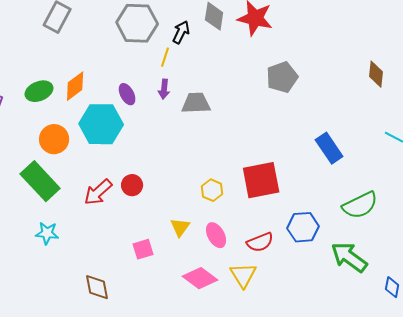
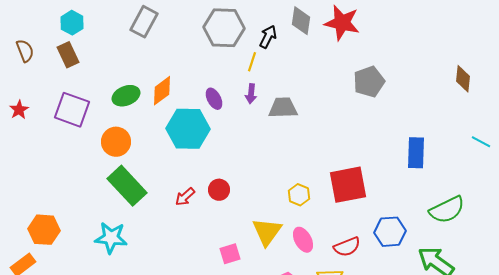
orange circle: (54, 139) -> (116, 142), moved
blue rectangle: (329, 148) -> (416, 153), turned 36
red arrow: (98, 192) -> (185, 197), size x0.7
yellow triangle: (180, 227) -> (267, 232), size x1.5
cyan star: (47, 233) -> (111, 238), moved, size x1.4

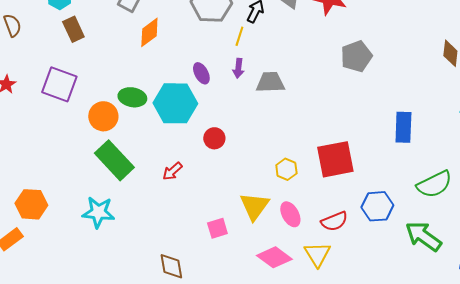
brown rectangle: (68, 55) -> (73, 29), moved
orange diamond: (162, 91) -> (149, 32), moved
green ellipse: (126, 96) -> (132, 97), moved, turned 32
red circle: (219, 190) -> (214, 138), moved

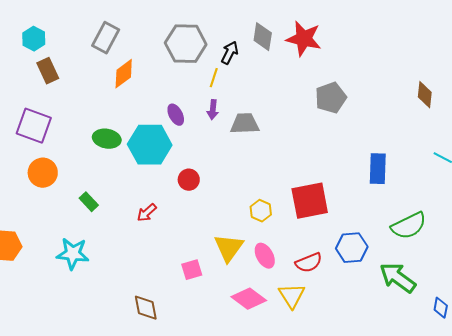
orange circle: (103, 116) -> (43, 173), moved
green rectangle: (114, 160) -> (89, 202), size x0.5

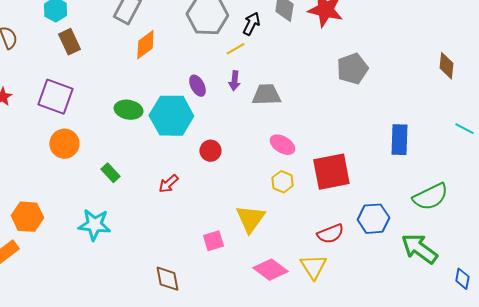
yellow line: (214, 78) -> (235, 49), turned 42
pink ellipse: (265, 256) -> (282, 145), moved, turned -30

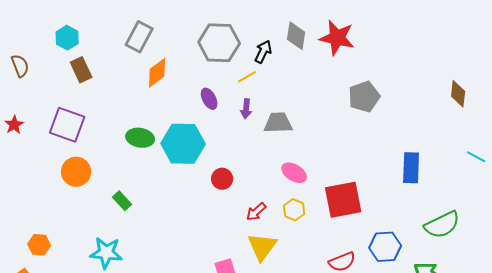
purple ellipse: (197, 86) -> (209, 99), moved
red arrow: (168, 184) -> (256, 212), moved
orange hexagon: (27, 217) -> (39, 245), size x0.7

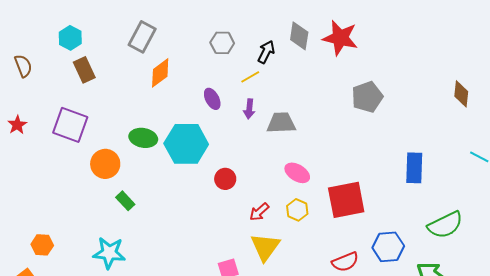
gray hexagon: (219, 43) -> (222, 43), size x0.6
orange circle: (76, 172) -> (105, 164), moved

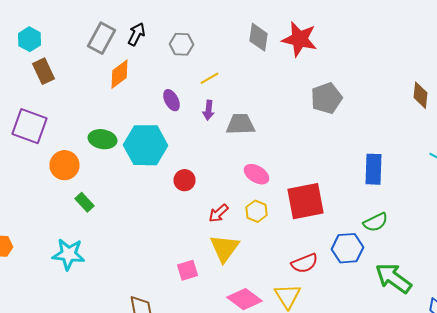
black arrow: (266, 52) -> (136, 34), moved
green semicircle: (445, 225) -> (376, 222), moved, size x0.7

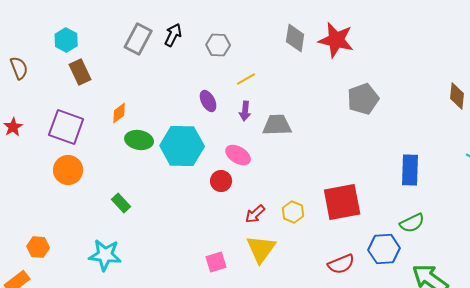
orange diamond: (120, 74) -> (119, 113), moved, size x0.7
orange circle: (64, 165) -> (68, 170), moved
pink ellipse: (256, 174) -> (238, 155), moved
pink square: (188, 270) -> (216, 262), moved

